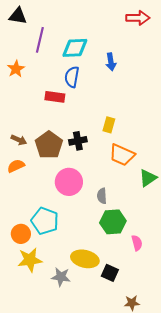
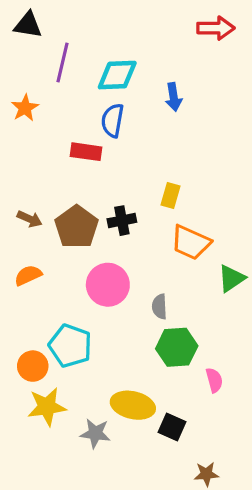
orange semicircle: (16, 166) -> (28, 275), moved

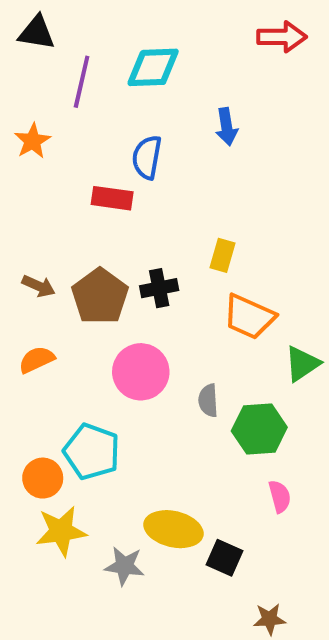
cyan diamond: (117, 75) -> (153, 67), moved
green hexagon: (177, 347) -> (259, 429), moved

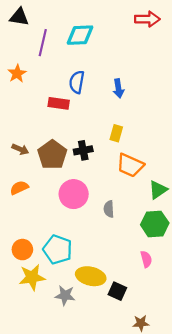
blue arrow: (227, 127) -> (118, 88), moved
green hexagon: (259, 429) -> (155, 224), moved
cyan pentagon: (92, 452) -> (58, 250), moved

